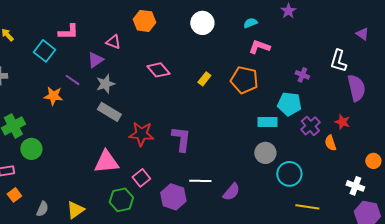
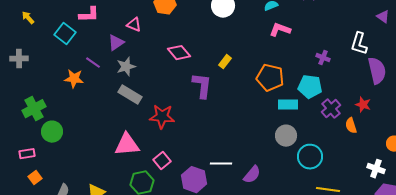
orange pentagon: (244, 80) -> (270, 78), moved
purple L-shape: (181, 139) -> (202, 86), moved

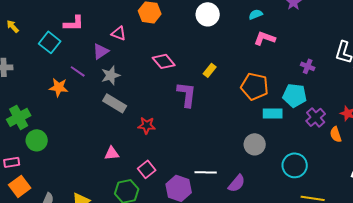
red star: (162, 117) -> (147, 125), size x0.7
gray circle: (286, 136) -> (255, 144), moved
pink triangle: (127, 145) -> (112, 153), size x0.6
orange square: (35, 178) -> (20, 186), size x1.5

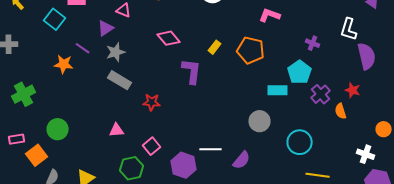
orange pentagon: (255, 86) -> (251, 50), moved
cyan pentagon: (295, 95) -> (300, 72), turned 30
green circle: (37, 140) -> (58, 129), moved
orange square: (20, 186) -> (37, 155), moved

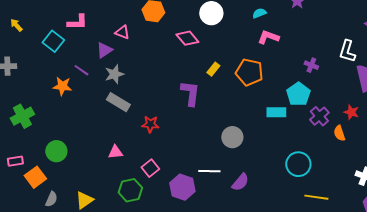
pink diamond: (169, 38) -> (187, 38), moved
gray circle: (260, 121) -> (232, 137), moved

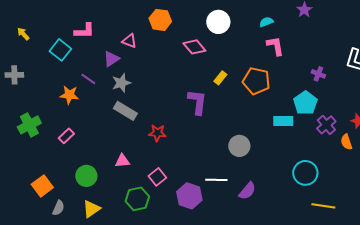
pink L-shape: (268, 37) -> (275, 46), turned 60
green circle: (56, 151) -> (86, 176), moved
pink rectangle: (15, 161) -> (66, 136), moved, turned -35

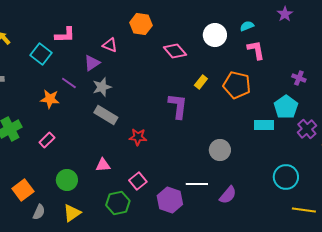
white circle: (218, 22) -> (215, 35), moved

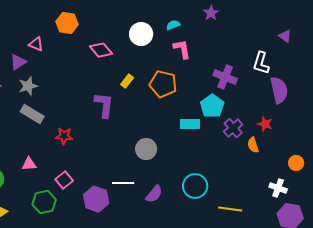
purple cross: (299, 78) -> (225, 77), size x1.6
cyan circle: (286, 177) -> (195, 186), moved

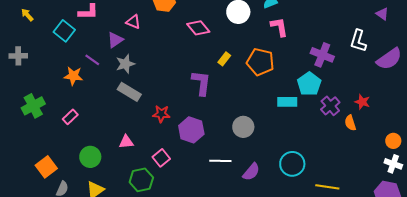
purple semicircle: (279, 90) -> (389, 59), moved, turned 68
white cross: (278, 188) -> (393, 164), moved
purple hexagon: (96, 199) -> (191, 130), moved

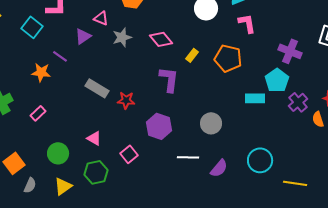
pink diamond: (198, 28) -> (161, 39), moved
gray star: (125, 64) -> (122, 37), moved
red star: (161, 114) -> (126, 100), moved
pink triangle: (126, 142) -> (94, 138), turned 35
green hexagon: (141, 180) -> (96, 172), moved

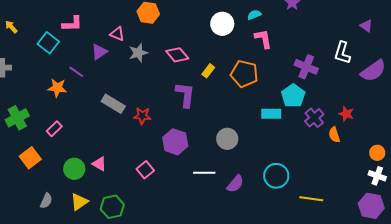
pink triangle: (94, 138) -> (99, 164), moved
orange square: (14, 163) -> (30, 158), moved
green hexagon: (96, 172) -> (112, 207), moved

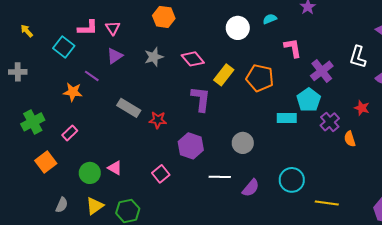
pink triangle: (117, 34) -> (113, 28), moved, turned 35
pink L-shape: (263, 39) -> (293, 48), moved
purple cross: (306, 67) -> (322, 71), turned 30
yellow rectangle: (208, 71) -> (224, 75), size x1.5
red star: (346, 114) -> (362, 108), moved

